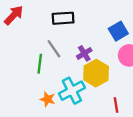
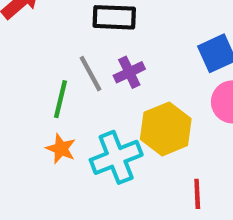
purple cross: (84, 53) -> (129, 72), moved
orange star: (48, 99) -> (61, 149), moved

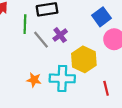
green line: (60, 99) -> (25, 24), moved
cyan cross: (116, 157) -> (62, 78), turned 35

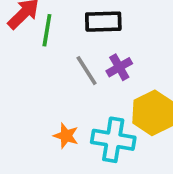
green line: (25, 24) -> (47, 30), moved

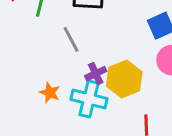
purple cross: (119, 67) -> (96, 74), moved

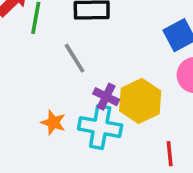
purple cross: (96, 74) -> (106, 97), turned -35

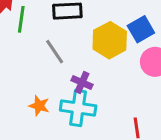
yellow hexagon: (140, 101) -> (110, 40), moved

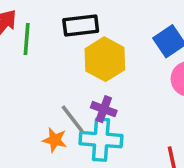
yellow hexagon: (110, 40) -> (105, 59), moved
gray line: (55, 52) -> (73, 119), moved

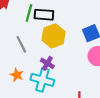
green line: (27, 39) -> (29, 13), moved
gray line: (73, 119) -> (21, 44), moved

